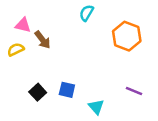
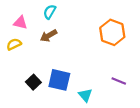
cyan semicircle: (86, 13) -> (50, 12), moved
brown arrow: (43, 40) -> (49, 36), moved, turned 98
blue square: (67, 90) -> (59, 80), size x1.5

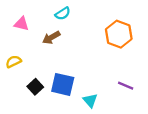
cyan semicircle: (50, 12) -> (63, 14), moved, turned -152
yellow semicircle: (14, 44) -> (13, 62), moved

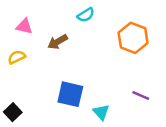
cyan semicircle: (63, 14) -> (86, 15), moved
yellow semicircle: (13, 62) -> (17, 57), moved
black square: (35, 87) -> (13, 112), moved

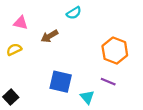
orange hexagon: (133, 38) -> (115, 51), moved
purple line: (141, 95) -> (108, 82), moved

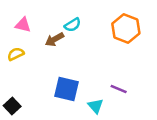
cyan semicircle: (74, 13) -> (73, 25), moved
orange hexagon: (115, 51) -> (126, 29), moved

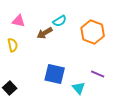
orange hexagon: (126, 29) -> (93, 32), moved
yellow semicircle: (16, 54) -> (13, 45), turned 104

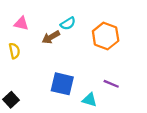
cyan triangle: (79, 88) -> (90, 100), turned -32

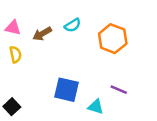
pink triangle: (21, 23) -> (13, 28), moved
brown arrow: (51, 37) -> (42, 34), moved

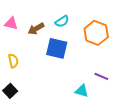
yellow semicircle: (15, 54) -> (13, 61), moved
blue square: (66, 90) -> (57, 48), moved

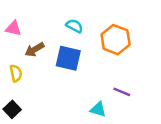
cyan semicircle: (62, 21) -> (74, 26), turned -120
brown arrow: (36, 29) -> (35, 50), moved

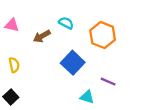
brown arrow: (35, 50) -> (42, 36), moved
blue square: (68, 58) -> (73, 63), moved, turned 30

